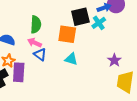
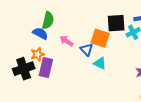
green semicircle: (36, 25) -> (48, 20), moved
blue triangle: (40, 54) -> (87, 49), moved

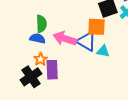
pink arrow: (66, 41) -> (65, 39), size x1.6
blue triangle: (87, 49) -> (86, 41), size x1.5

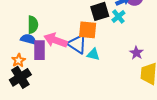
orange star: (41, 59) -> (19, 60), moved
purple rectangle: (52, 70) -> (40, 50), moved

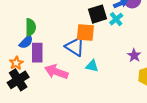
blue semicircle: (28, 39) -> (26, 42), turned 119
pink arrow: (56, 40) -> (56, 72), moved
cyan triangle: (93, 54) -> (92, 66), moved

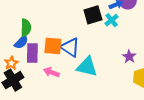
orange square: (85, 32) -> (53, 46), moved
cyan triangle: (92, 66) -> (87, 67), size x1.6
pink arrow: (56, 72) -> (51, 72), size x0.7

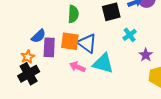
cyan cross: (112, 20) -> (130, 35), moved
green semicircle: (26, 28) -> (73, 14), moved
pink arrow: (51, 72) -> (77, 67), moved

